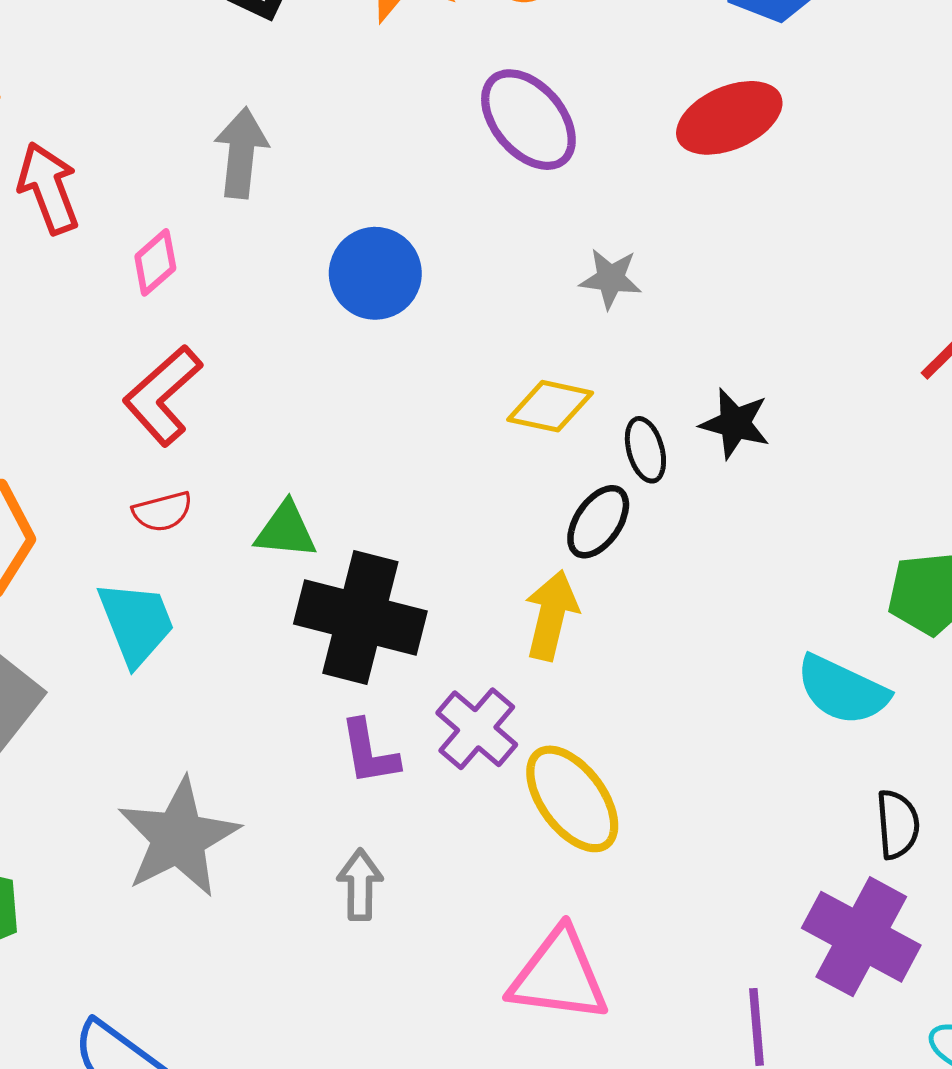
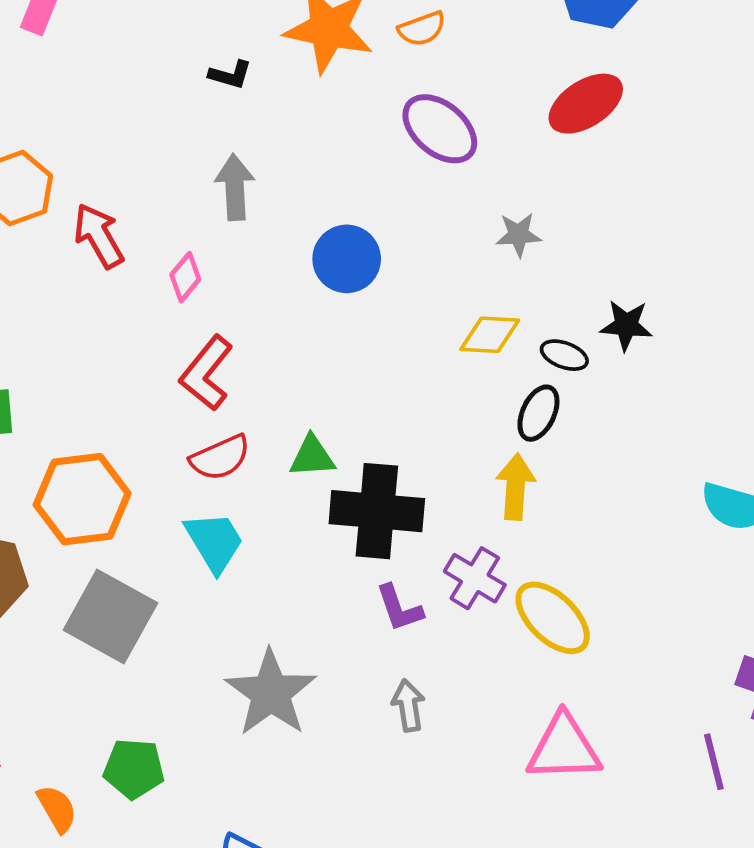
black ellipse: (645, 450) -> (564, 355), turned -45
red semicircle: (162, 512) -> (220, 458), size x1.4

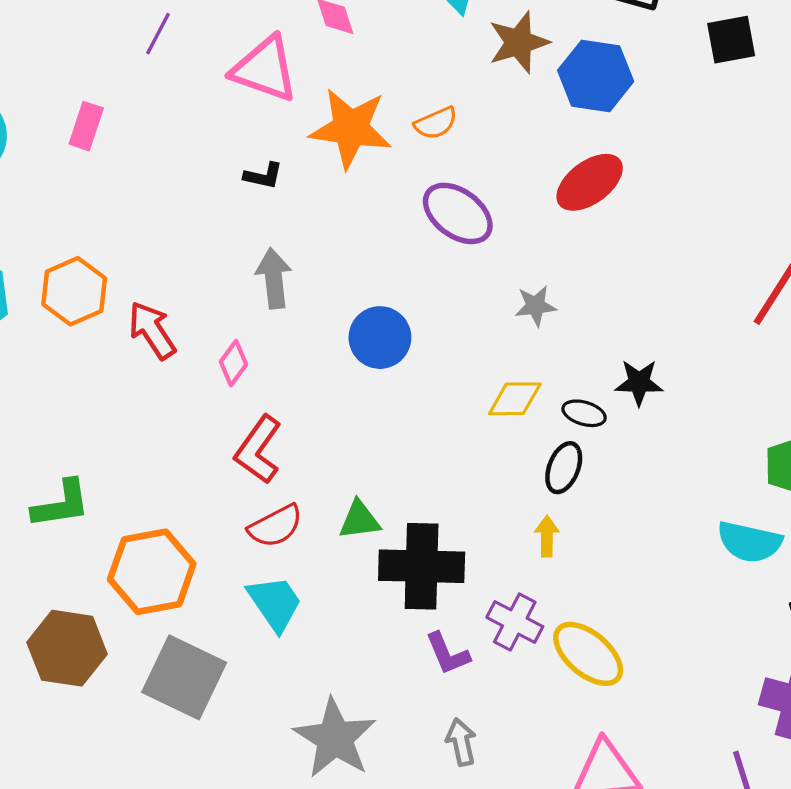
yellow arrow: (515, 487) -> (547, 536), size x0.7

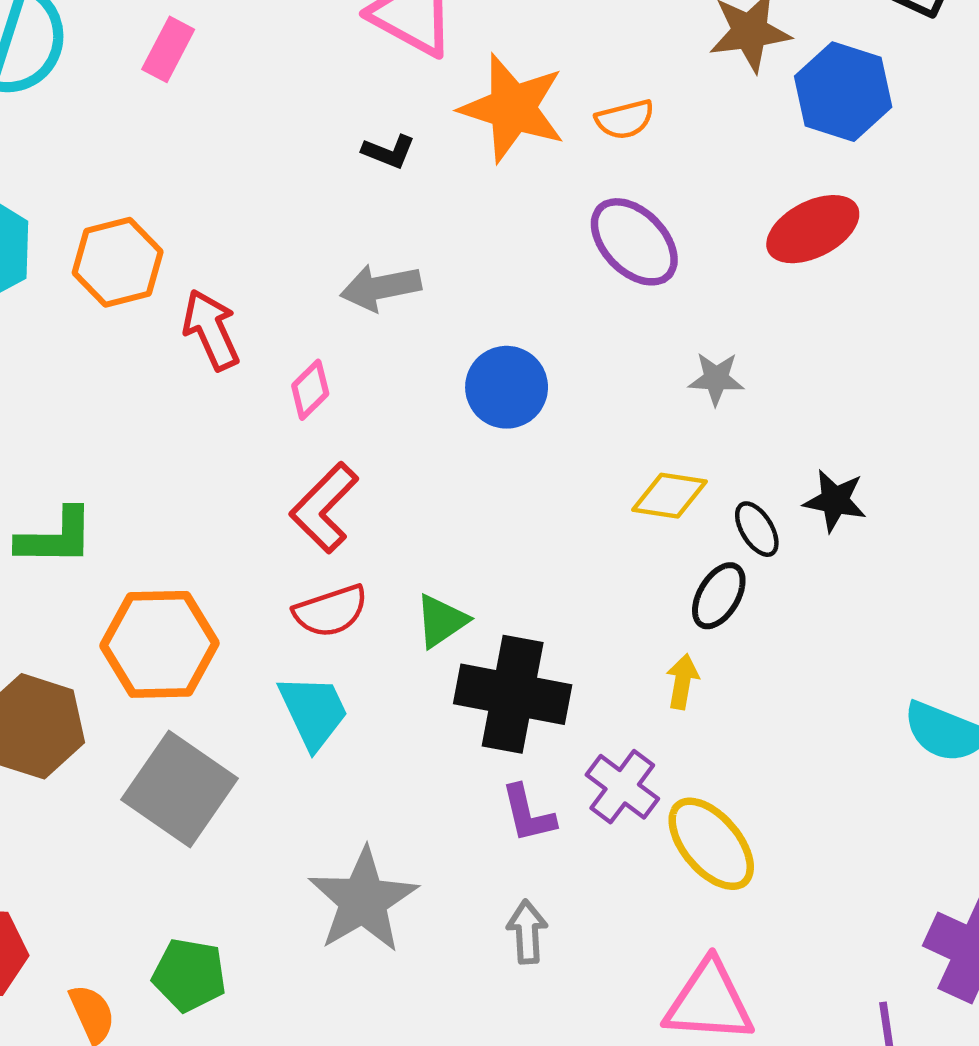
gray arrow: (274, 278) -> (381, 287), turned -104
black ellipse: (584, 413) -> (757, 529), turned 33
green triangle: (359, 520) -> (441, 621), turned -36

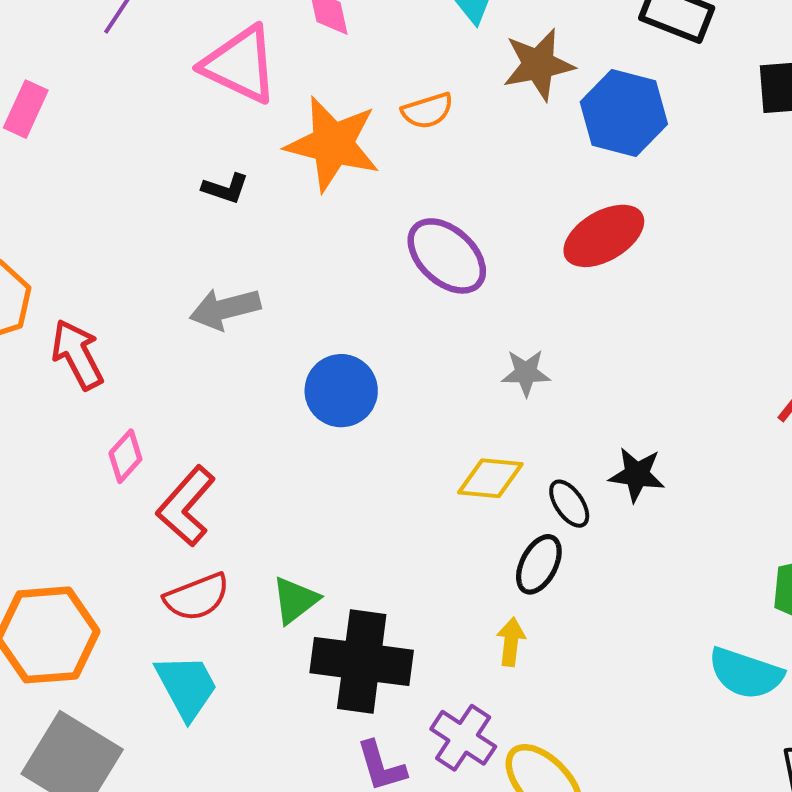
orange semicircle: (625, 119) -> (427, 111), moved
pink diamond: (310, 390) -> (125, 456), moved

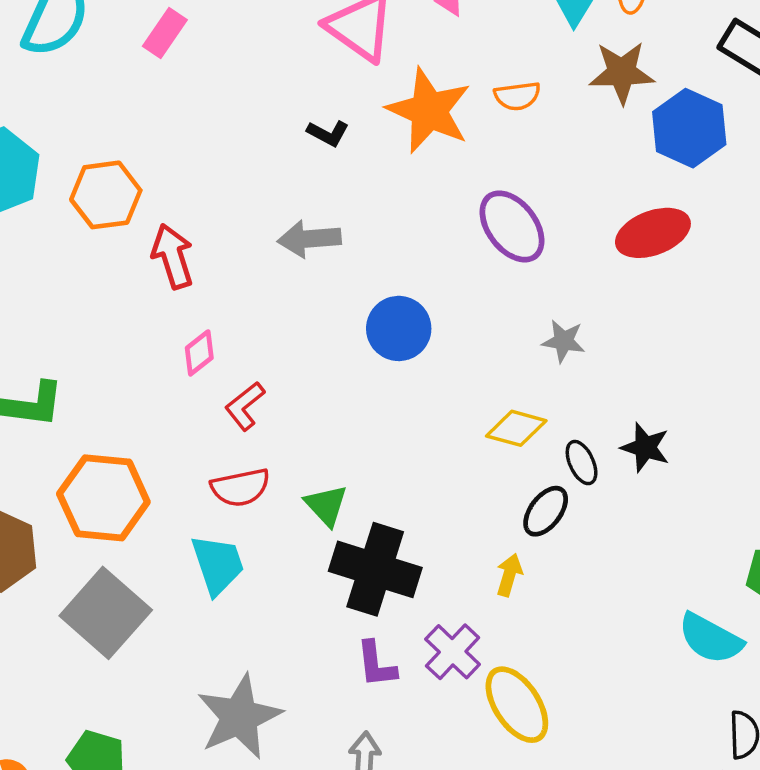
red L-shape: (186, 506) -> (245, 406), size x0.7
green triangle: (295, 600) -> (326, 505), turned -45

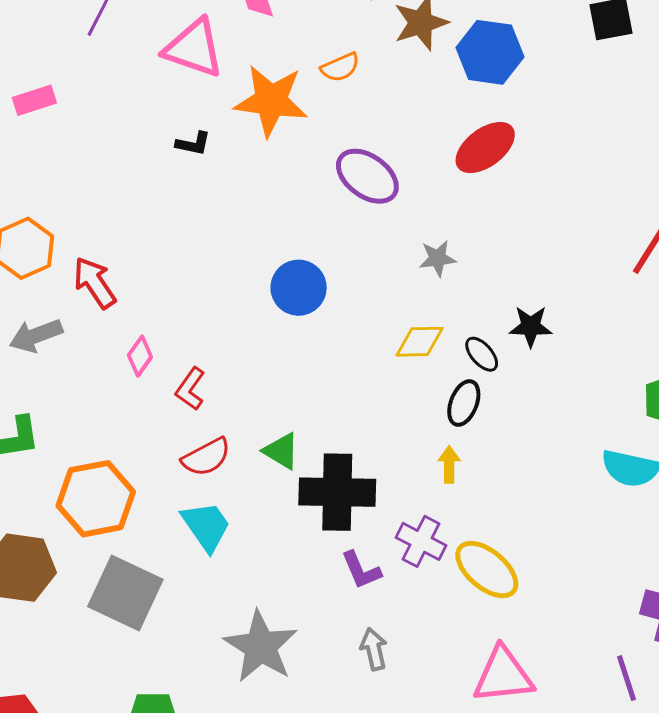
pink rectangle: (165, 33) -> (34, 100), turned 54
gray arrow: (309, 239) -> (36, 336), moved

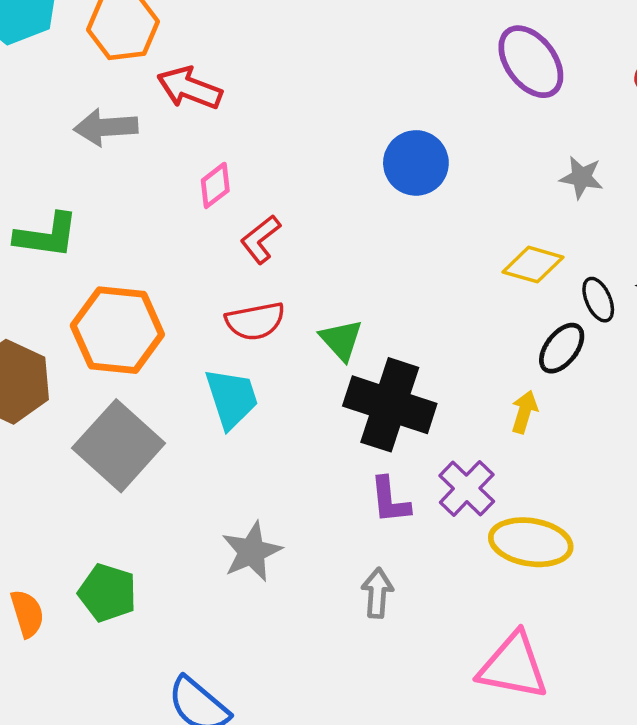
red arrow: (95, 283) -> (190, 88), turned -52
yellow ellipse: (487, 570) -> (531, 542), turned -48
gray star: (261, 647) -> (252, 552), size x0.7

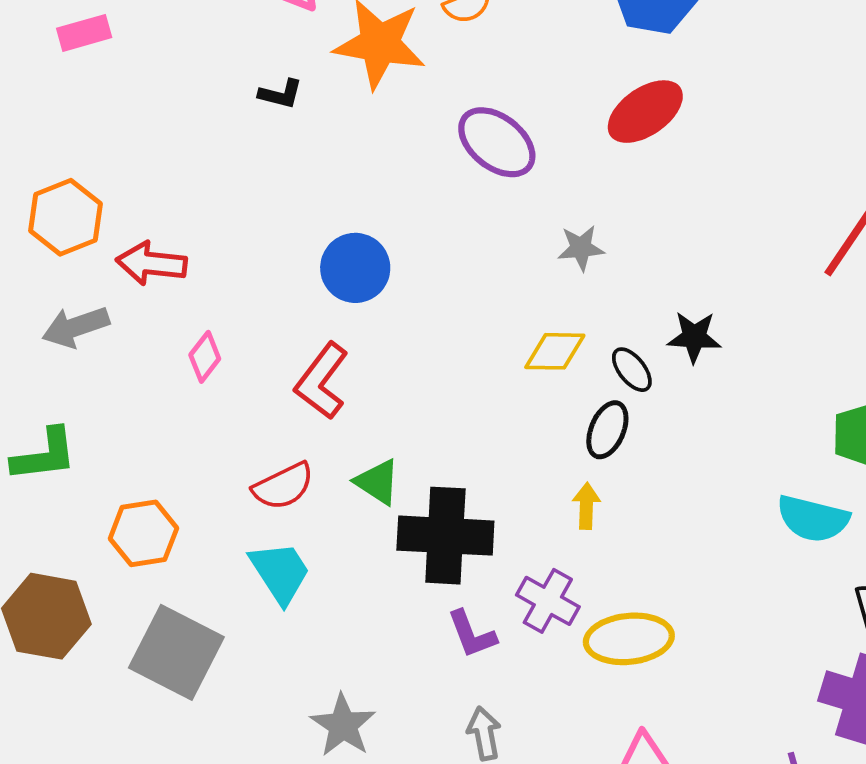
blue circle: (416, 163) -> (355, 268), moved
red L-shape: (260, 239) -> (322, 381), moved, size x1.4
orange hexagon: (117, 330) -> (143, 533), size x0.7

